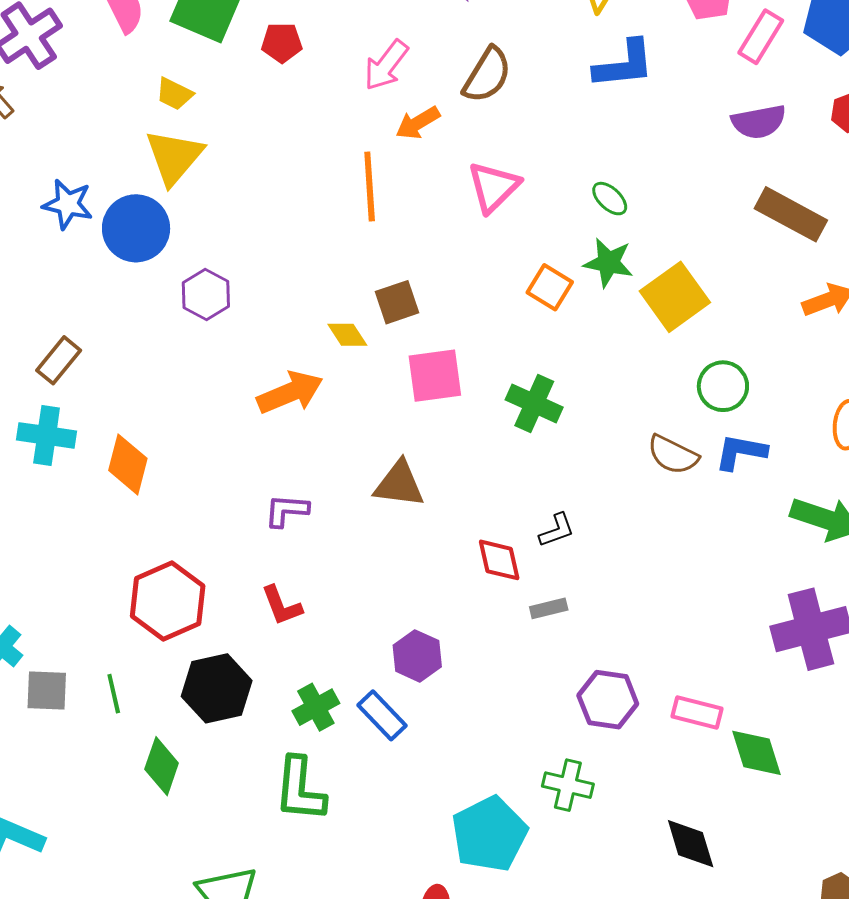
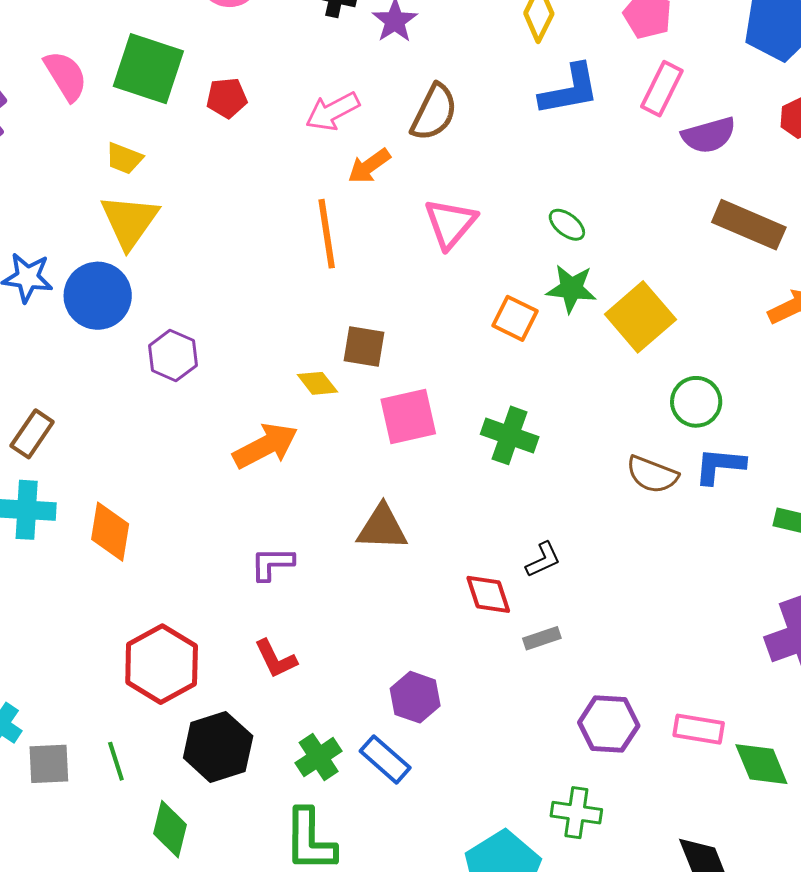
pink rectangle: (761, 37) -> (662, 89), moved
pink arrow: (386, 65) -> (333, 111), turned 30
brown square: (397, 302) -> (364, 346), turned 33

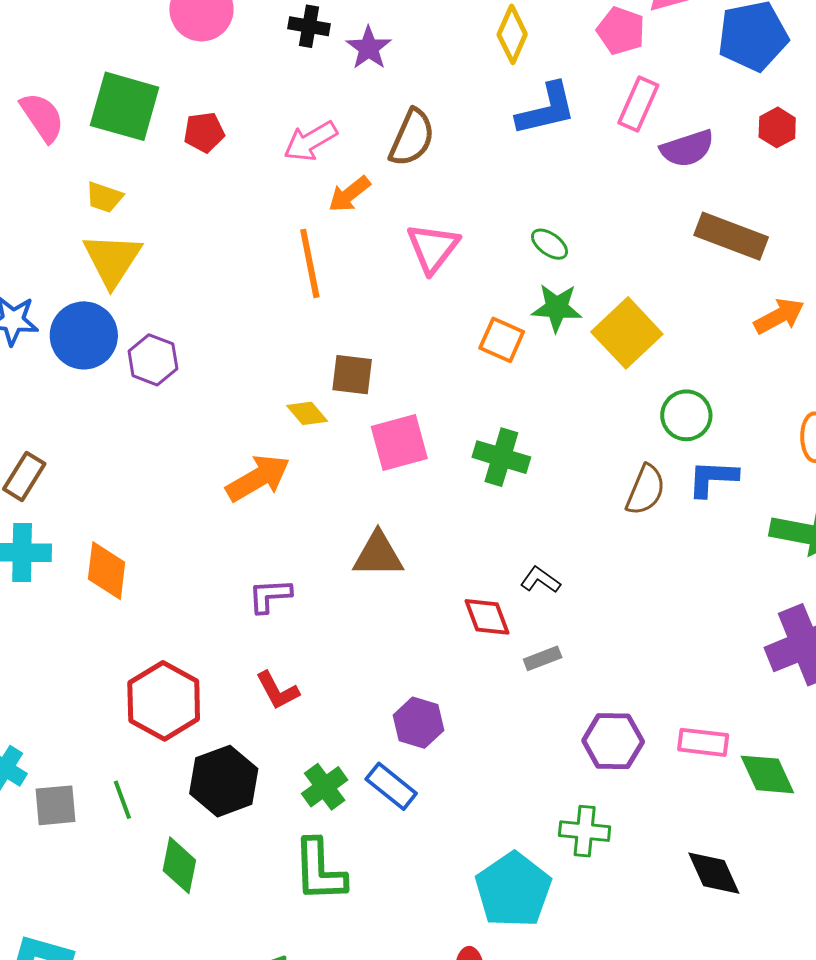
purple hexagon: (173, 356) -> (153, 360), moved
brown semicircle: (652, 475) -> (646, 490), turned -86
black L-shape: (543, 560) -> (540, 580), turned -117

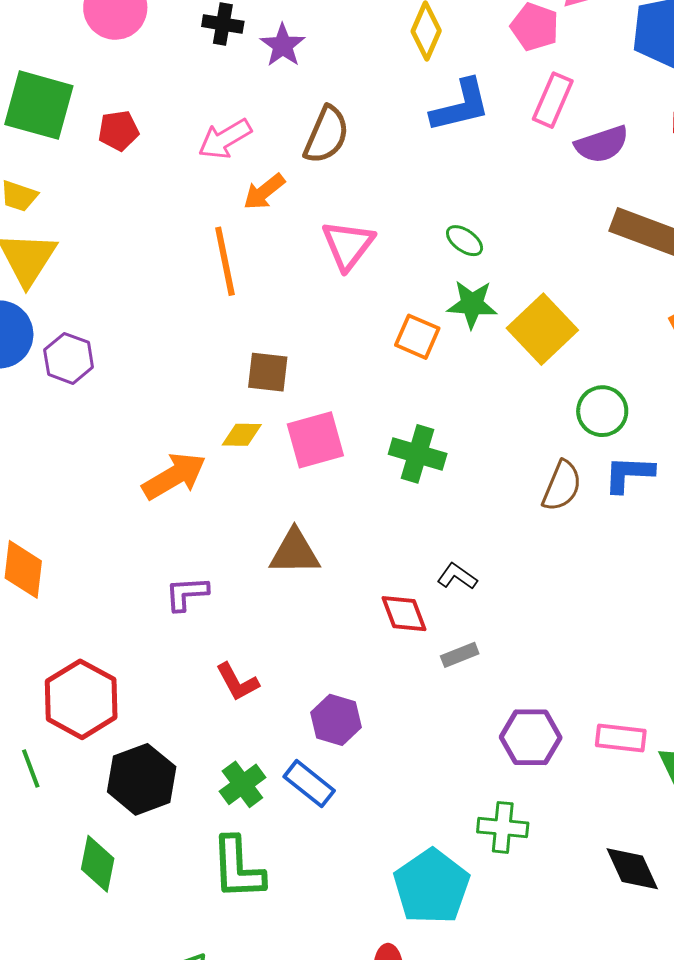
yellow diamond: (307, 413) -> (242, 435), moved, turned -48
red L-shape: (277, 690) -> (237, 682), moved
green line: (122, 800) -> (31, 769), moved

